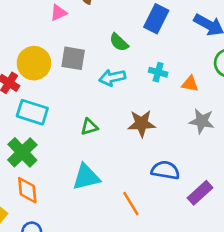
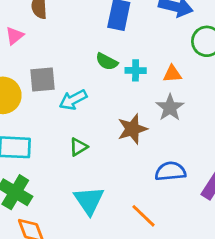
green semicircle: (119, 42) -> (107, 62), moved
cyan arrow: (112, 78) -> (73, 100), moved
gray star: (202, 121) -> (170, 108), moved, turned -30
cyan triangle: (86, 177) -> (89, 200), turned -36

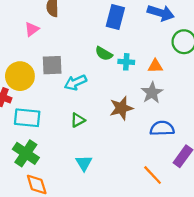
blue semicircle: (170, 171) -> (162, 128), moved
cyan triangle: (89, 200) -> (84, 163), size x0.7
orange line: (143, 216) -> (153, 175), moved

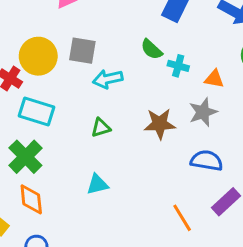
cyan triangle: (84, 163) -> (97, 184), turned 36

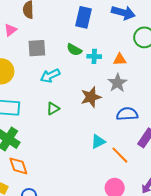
gray square: (82, 51) -> (37, 48), moved
cyan triangle: (97, 184) -> (98, 142), moved

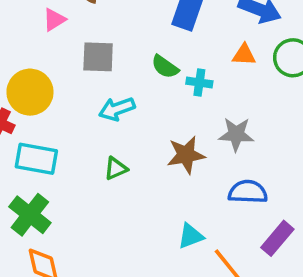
orange triangle: (120, 59) -> (244, 55), moved
gray star: (117, 83) -> (236, 134), turned 30

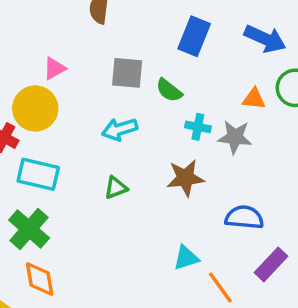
pink triangle: (54, 20) -> (54, 68), moved
orange triangle: (244, 55) -> (254, 99), moved
gray square: (98, 57) -> (127, 73), moved
cyan cross: (199, 83) -> (198, 127), moved
gray star: (236, 134) -> (235, 137), moved

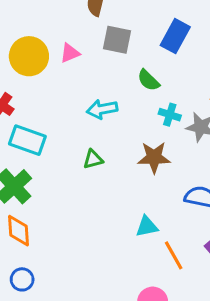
pink triangle: (54, 68) -> (70, 53), moved
gray square: (127, 73) -> (117, 40), moved
yellow circle: (35, 108) -> (29, 56), moved

